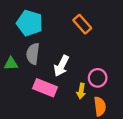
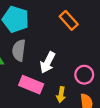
yellow arrow: (81, 91) -> (61, 95), moved

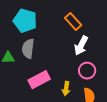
white arrow: (48, 63) -> (81, 46), moved
pink rectangle: (31, 85) -> (39, 80), turned -50

